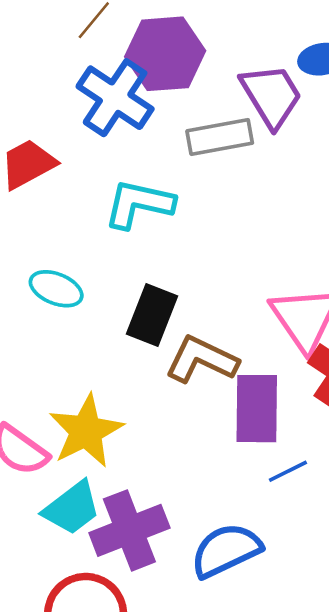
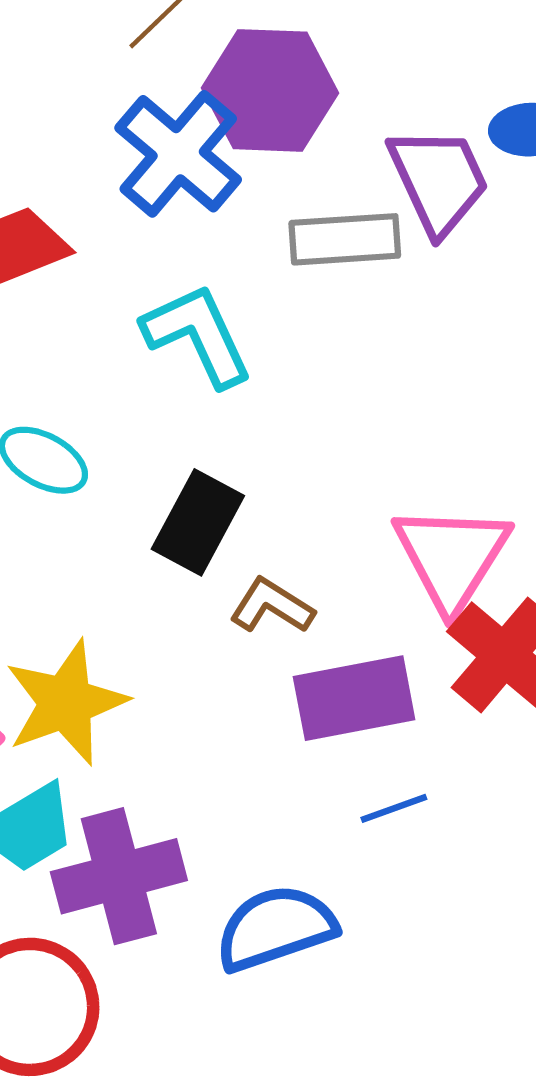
cyan L-shape: (139, 204) -> (198, 335), turned 46
brown L-shape: (202, 360) -> (272, 606), size x0.7
purple rectangle: (257, 409) -> (354, 698), turned 72

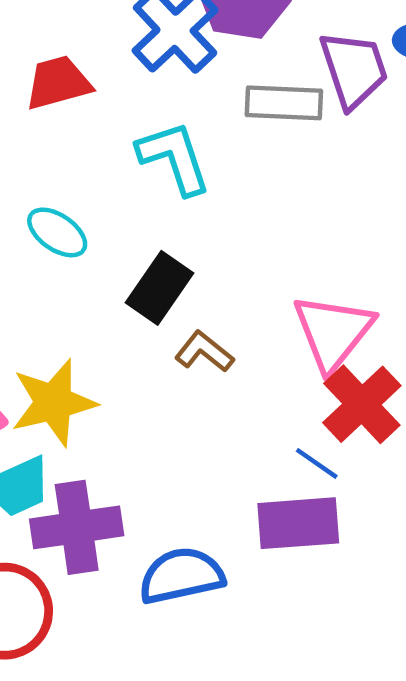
purple rectangle: (354, 698) -> (298, 523), moved
blue line: (394, 808) -> (317, 463), moved, turned 48

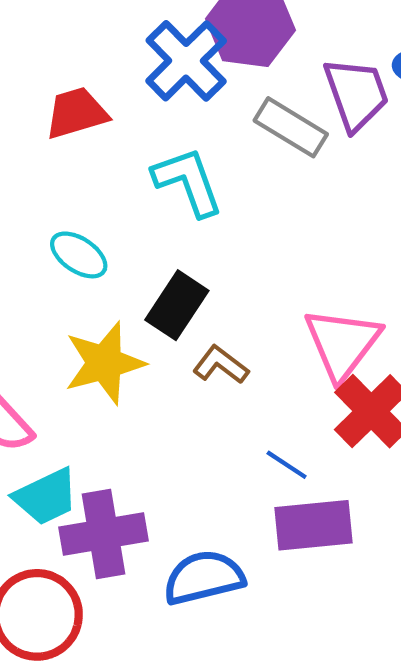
gray rectangle: (284, 103) -> (291, 127), turned 30
yellow star: (53, 403) -> (104, 363), moved
blue line: (317, 463) -> (287, 465), moved

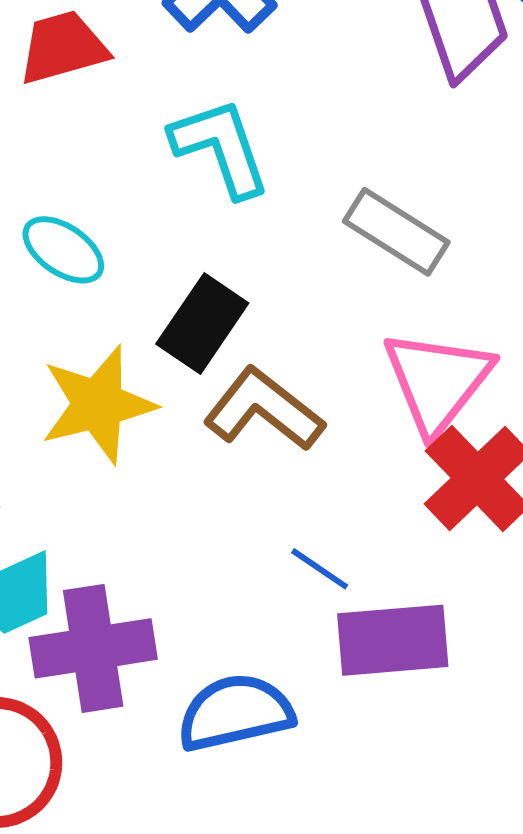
gray rectangle: (291, 127) -> (396, 232), moved
brown L-shape: (221, 365) -> (264, 409), size x1.5
blue line: (287, 465) -> (320, 569), moved

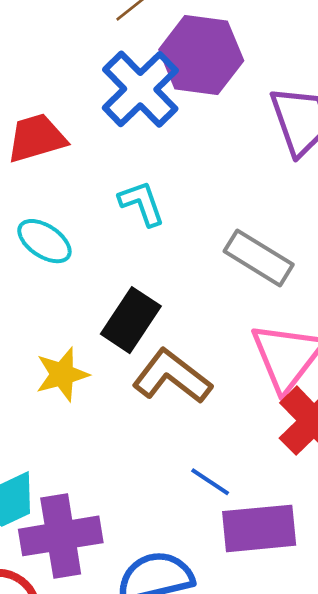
cyan L-shape: (221, 147) -> (142, 203), size x0.7
cyan ellipse: (63, 250) -> (44, 241), moved
yellow star: (98, 405) -> (62, 374), size x0.7

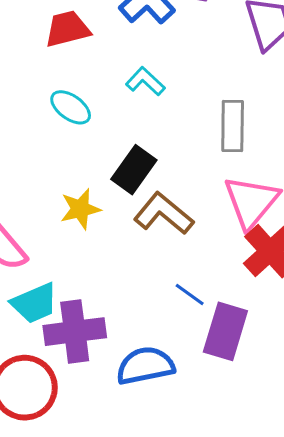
cyan L-shape: (142, 203) -> (145, 81), turned -30
gray rectangle: (259, 258) -> (233, 126), turned 57
purple rectangle: (259, 528) -> (225, 331), turned -70

